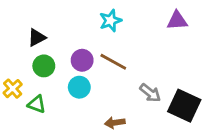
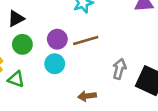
brown line: (113, 62) -> (86, 40), turned -45
gray arrow: (150, 93) -> (119, 69), turned -114

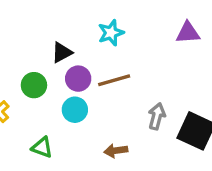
black triangle: (16, 19) -> (62, 52), moved
green triangle: (16, 79) -> (42, 147), moved

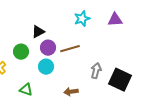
cyan star: (111, 33) -> (82, 19), moved

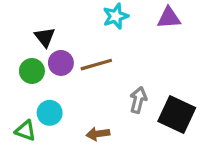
black triangle: (38, 32) -> (45, 37), turned -40
green circle: (21, 52) -> (32, 71), moved
cyan circle: (46, 67) -> (50, 113), moved

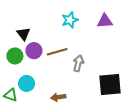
gray arrow: (138, 100) -> (78, 63), moved
black square: (177, 114) -> (110, 84), turned -30

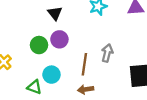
black triangle: (23, 34) -> (55, 13), moved
brown line: (57, 52) -> (84, 64), moved, turned -66

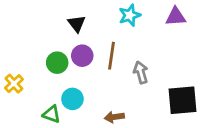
gray arrow: (107, 53) -> (141, 72), turned -30
brown line: (84, 64) -> (112, 56), moved

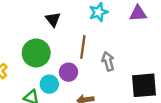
purple circle: (82, 56) -> (69, 72), moved
green circle: (57, 63) -> (36, 53), size x1.5

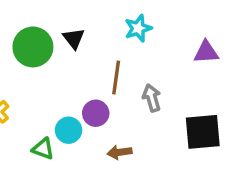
purple triangle: (138, 13) -> (206, 52), moved
green circle: (36, 53) -> (33, 47), moved

